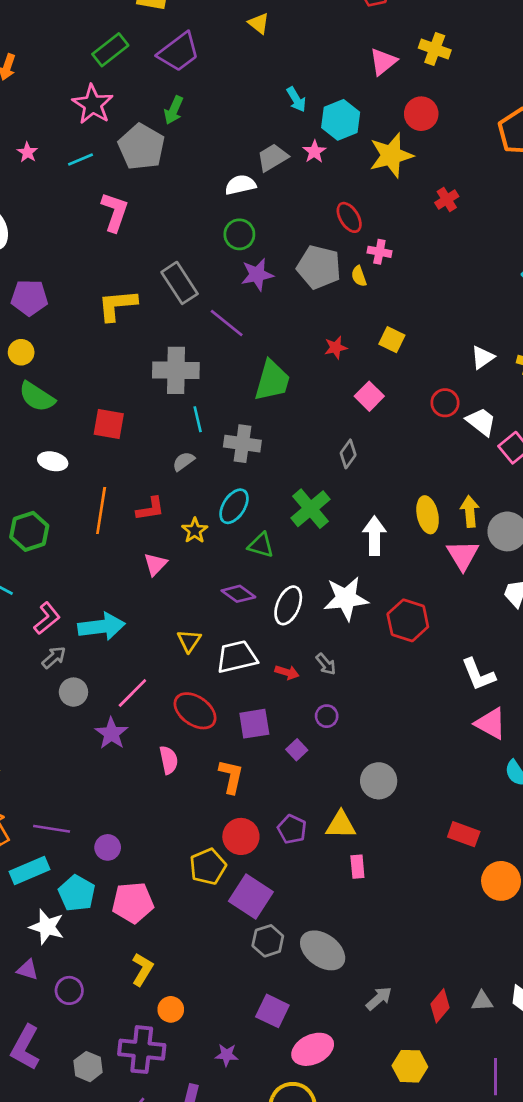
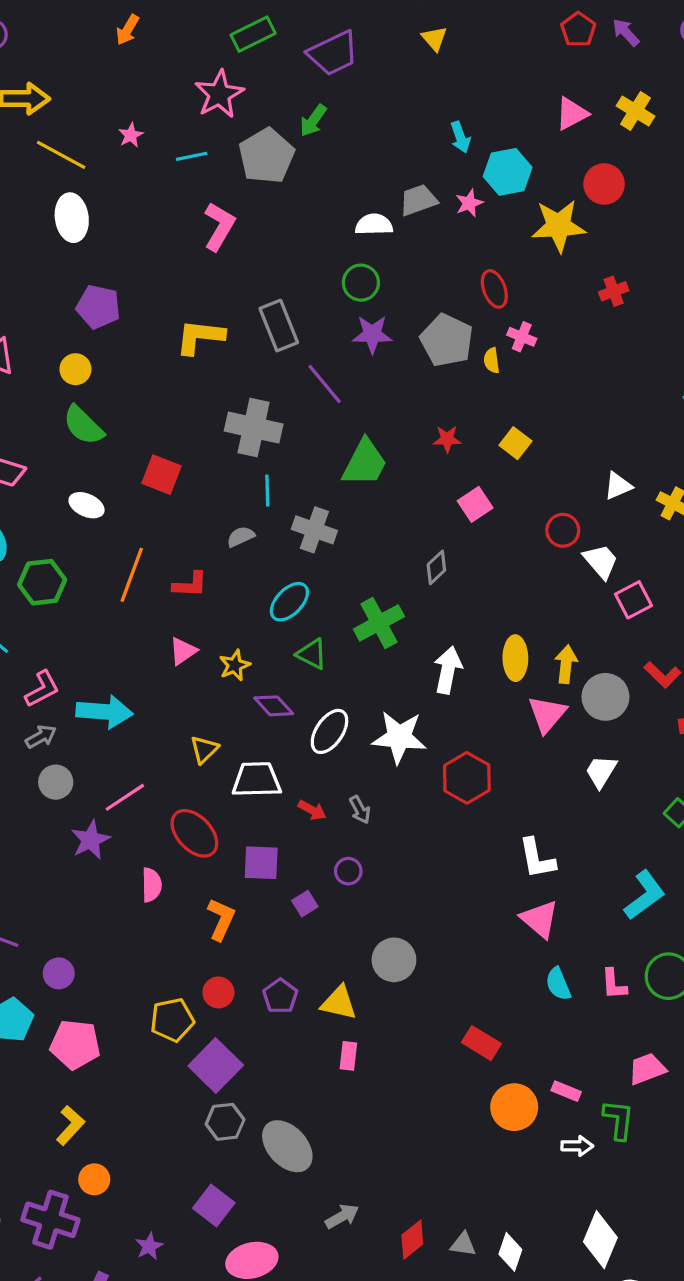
yellow star: (195, 531) -> (235, 665), moved
red circle: (241, 836) -> (218, 992), size x0.7
purple star: (227, 1055) -> (149, 1246), turned 30

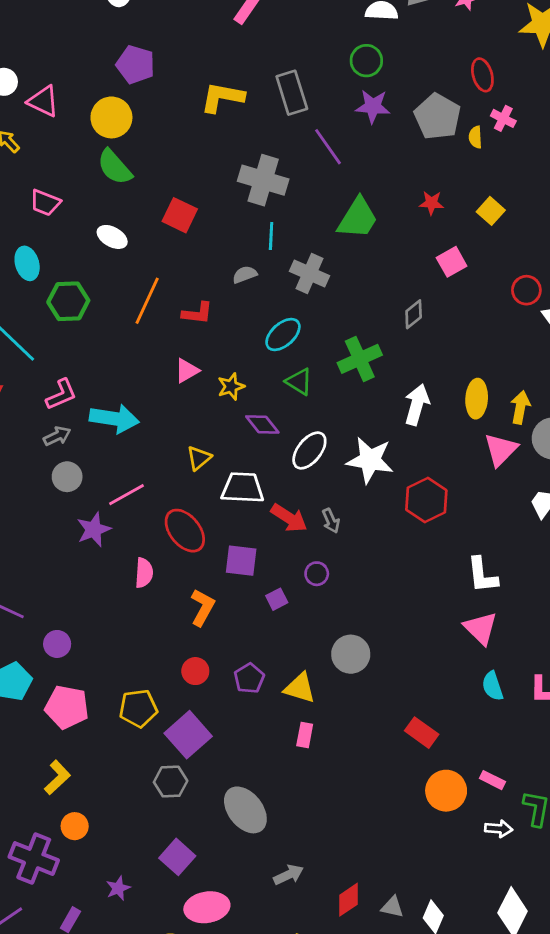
yellow circle: (75, 369) -> (111, 117), size x1.5
red arrow: (312, 810) -> (289, 518), size x1.5
yellow pentagon: (172, 1020) -> (138, 708), moved
gray hexagon: (225, 1122) -> (171, 782), moved

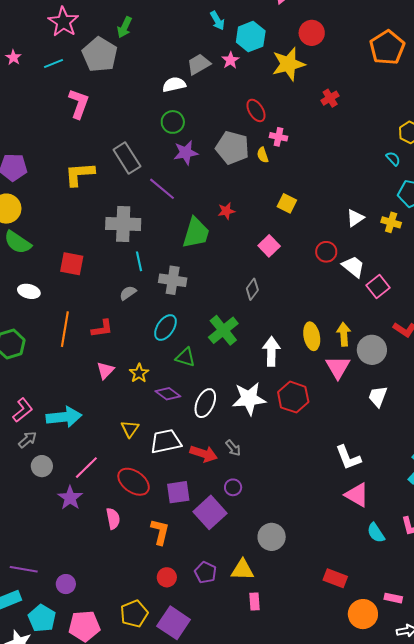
red star: (431, 203) -> (226, 211), moved
red hexagon: (426, 500) -> (293, 397), moved
purple square: (277, 599) -> (210, 512), size x2.0

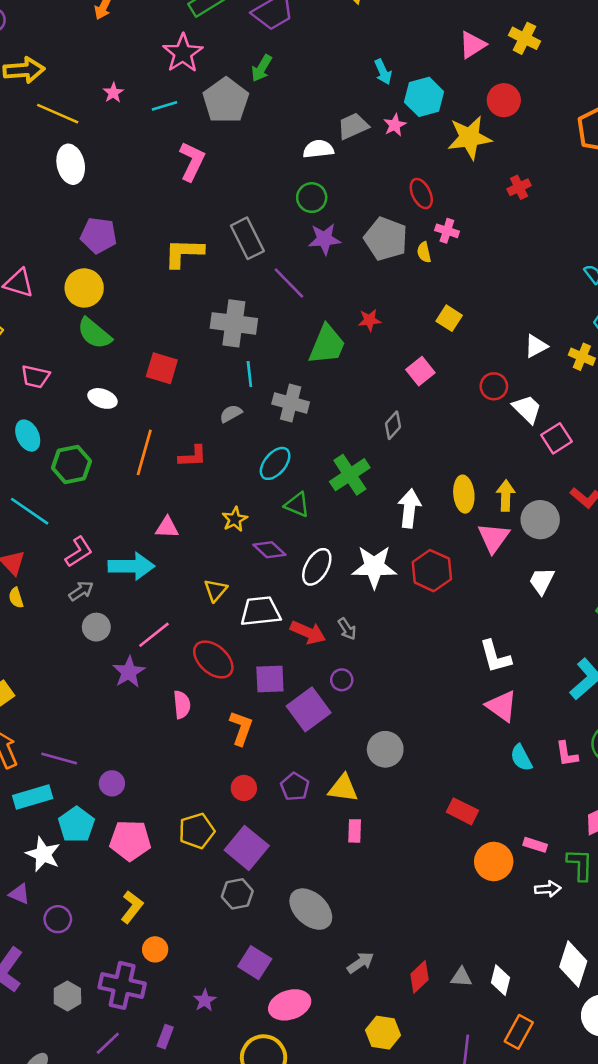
pink triangle: (105, 370) -> (167, 527), moved, turned 42

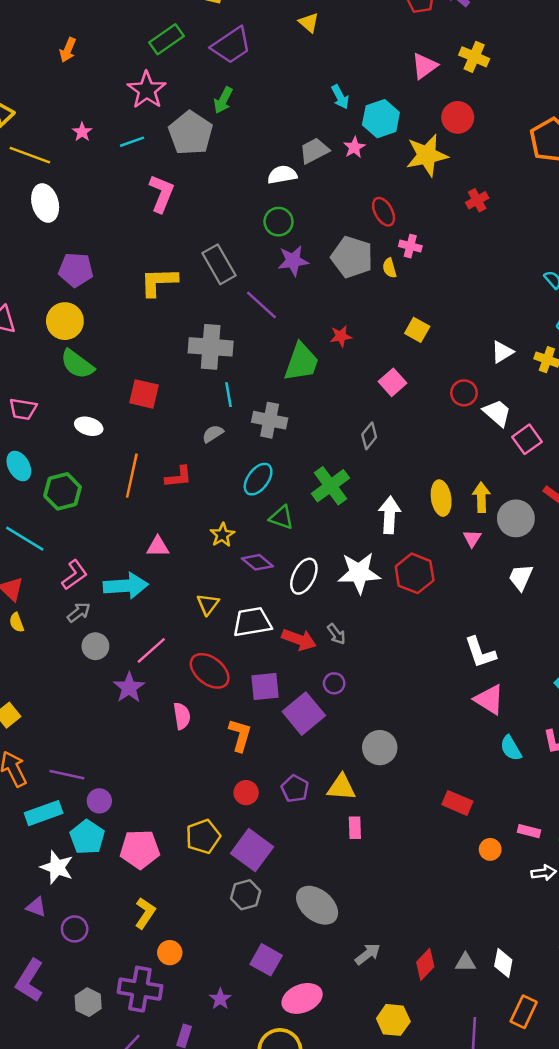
pink triangle: (494, 538) -> (472, 538), size x0.6
purple circle: (112, 783) -> (99, 801), moved
orange circle: (494, 861) -> (490, 849), size x0.6

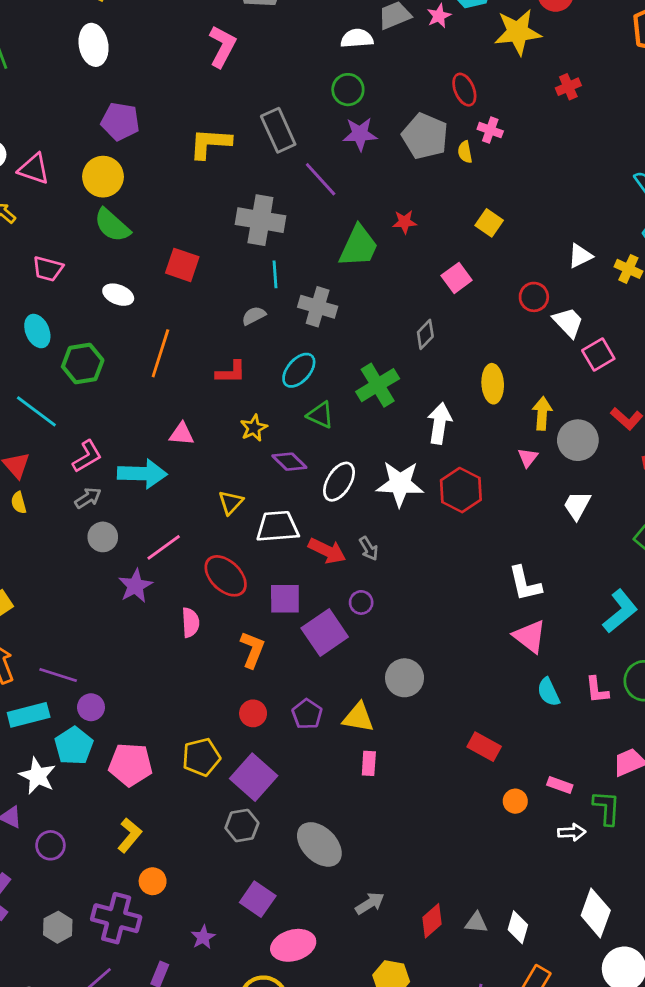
red L-shape: (179, 477) -> (231, 372), moved
yellow ellipse: (441, 498) -> (493, 384), moved

